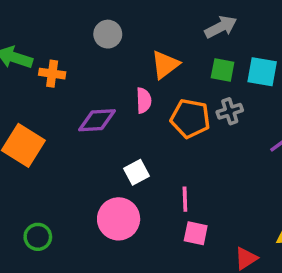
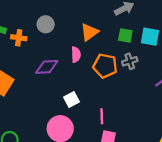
gray circle: (108, 34) -> (46, 24), moved

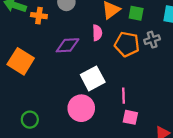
green square: (125, 36) -> (136, 13), moved
white square: (71, 99) -> (93, 78), size x1.5

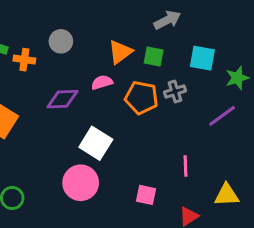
pink semicircle: (97, 33) -> (102, 82), turned -105
white square: (93, 78) -> (96, 143), turned -30
pink line: (124, 96) -> (186, 166), moved

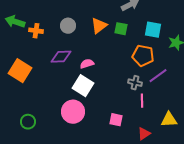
gray circle: (61, 41) -> (68, 26), moved
pink semicircle: (102, 82) -> (87, 64), moved
gray cross: (175, 92) -> (135, 83), moved, turned 32
orange pentagon: (141, 98) -> (143, 56), moved
purple line: (222, 116) -> (158, 76), moved

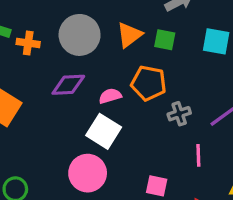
gray circle: (68, 26) -> (80, 35), size x1.6
orange pentagon: (143, 56) -> (149, 83), moved
gray cross: (135, 83) -> (179, 114), moved, turned -32

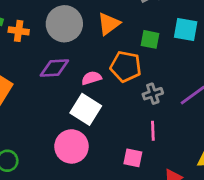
green square: (165, 40) -> (150, 39), moved
pink line: (198, 155) -> (153, 131), moved

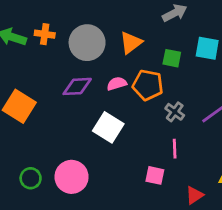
orange cross: (19, 31) -> (45, 34), moved
pink semicircle: (91, 78) -> (117, 84), moved
gray cross: (153, 94) -> (175, 112), turned -36
pink circle: (71, 146) -> (72, 177), moved

